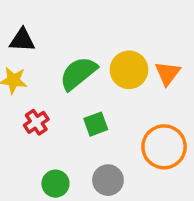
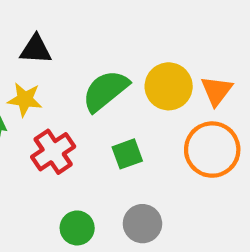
red cross: (36, 122) -> (53, 152), size x1.4
orange circle: (164, 147) -> (212, 150), moved

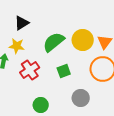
black triangle: (36, 49) -> (22, 23), turned -35
gray circle: (142, 224) -> (81, 98), moved

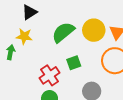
red cross: (30, 70) -> (50, 75), moved

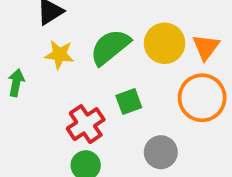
yellow star: (24, 36) -> (59, 55), moved

